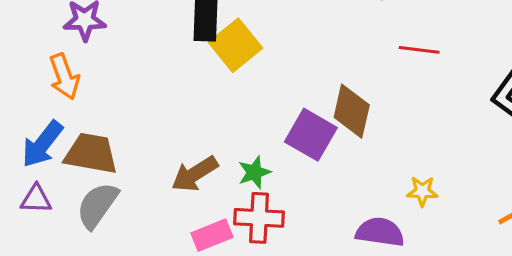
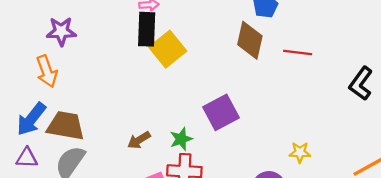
brown diamond: (352, 111) -> (250, 40), moved
purple square: (311, 135) -> (221, 112), turned 32
brown arrow: (195, 174) -> (139, 140), size x0.7

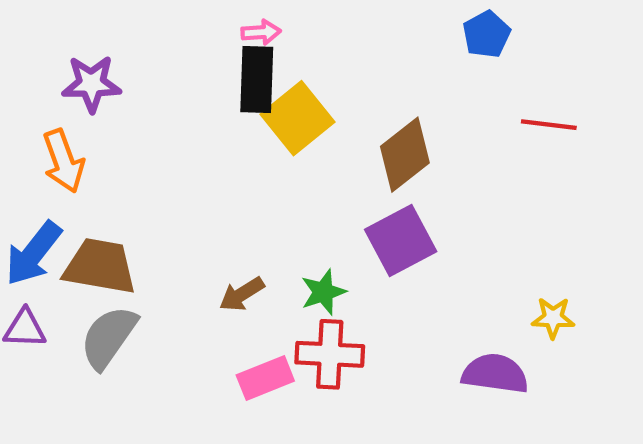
brown diamond: (250, 40) -> (405, 155), moved, turned 39

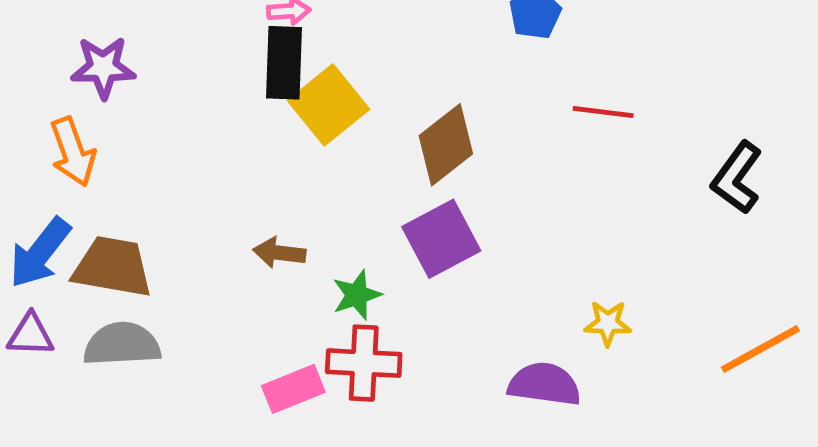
brown arrow: (242, 294) -> (279, 253), moved, turned 39
gray semicircle: (109, 337) -> (122, 344), turned 52

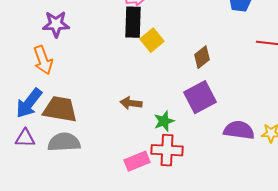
yellow square: (329, 105) -> (152, 40), size x0.7
brown diamond: (446, 145) -> (202, 57), size x0.7
purple semicircle: (544, 384) -> (239, 130), moved

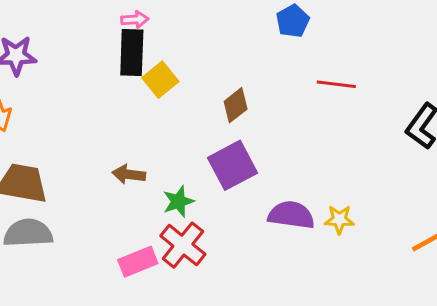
red cross: (167, 150) -> (183, 245), turned 36

